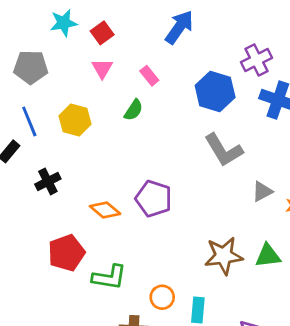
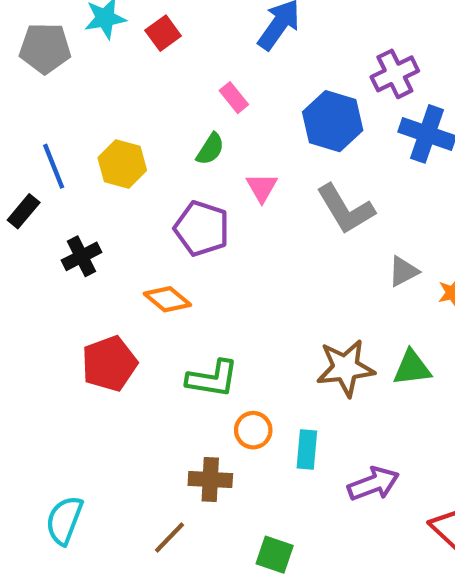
gray pentagon: (31, 67) -> (45, 48), moved
pink triangle: (102, 69) -> (262, 188), moved
purple pentagon: (154, 199) -> (202, 228), moved
green L-shape: (109, 277) -> (212, 379), moved

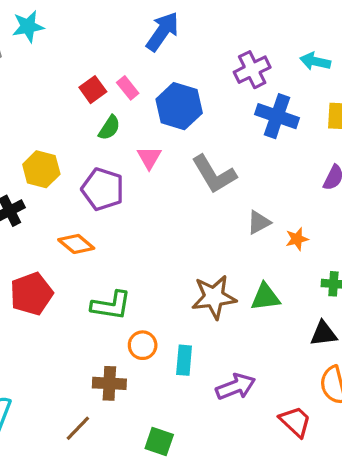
red square: (163, 33) -> (93, 90), moved
blue hexagon: (333, 121) -> (179, 106), moved
yellow hexagon: (122, 164) -> (41, 169), moved

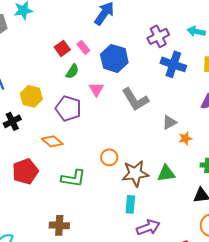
gray triangle: (259, 222) -> (169, 122), moved
orange circle: (143, 345) -> (109, 157), moved
cyan rectangle: (184, 360) -> (130, 204), moved
brown cross: (109, 383) -> (59, 225), moved

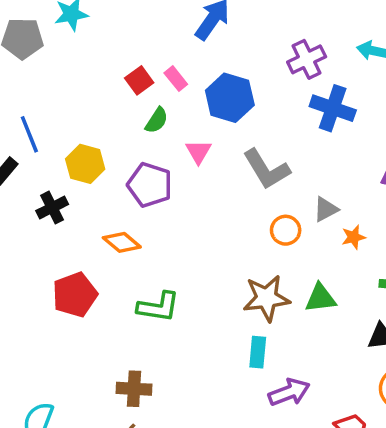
orange circle: (109, 157) -> (286, 230), moved

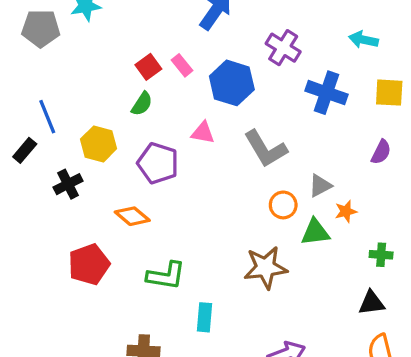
purple cross: (307, 59) -> (283, 48), moved, turned -32
green semicircle: (157, 120) -> (142, 104), moved
pink triangle: (198, 152) -> (203, 133), turned -50
green triangle: (320, 298) -> (315, 232), moved
cyan rectangle: (258, 352) -> (205, 317), moved

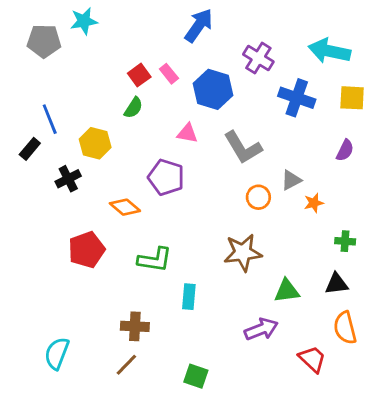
cyan arrow: (363, 40) -> (329, 51), size x1.6
purple pentagon: (158, 163) -> (166, 177), moved
green triangle: (315, 232) -> (287, 291), moved

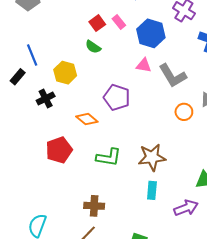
green semicircle: (133, 108) -> (93, 47), turned 91
pink triangle: (187, 133) -> (144, 65), moved
brown star: (243, 253) -> (152, 157), moved
cyan rectangle: (189, 297) -> (152, 190), moved

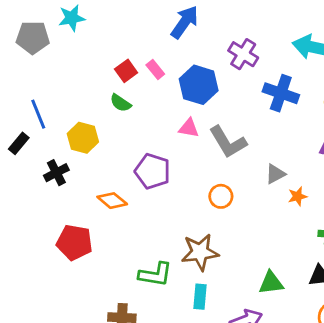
orange circle: (184, 112) -> (221, 196), moved
red pentagon: (59, 150) -> (74, 242), turned 30
green L-shape: (109, 157) -> (155, 274), moved

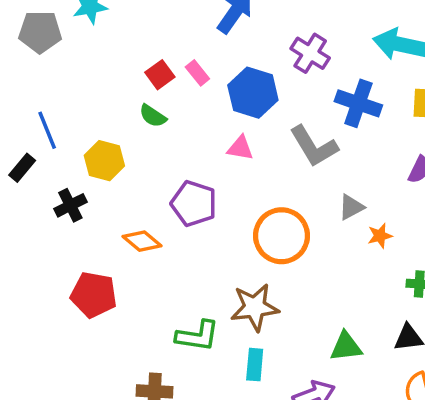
gray L-shape: (228, 142) -> (314, 146), moved
orange circle: (221, 196) -> (282, 236), size x1.8

